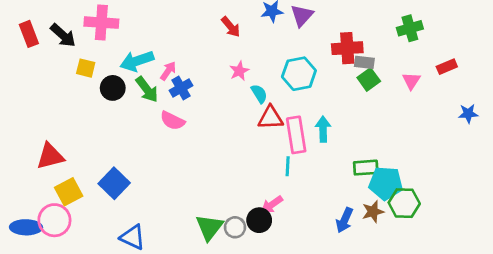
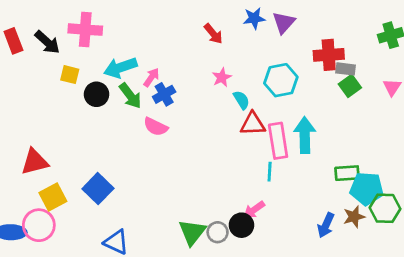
cyan arrow: (323, 129) -> (305, 135), size x1.4

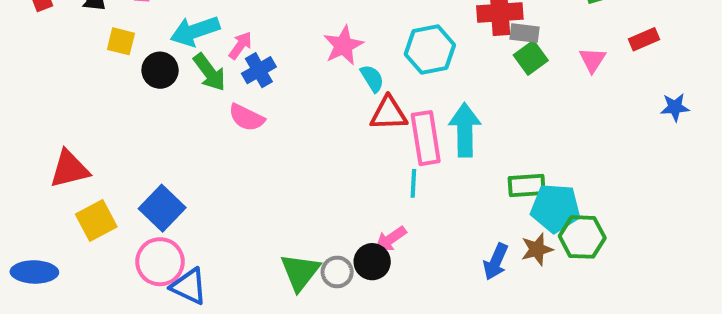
pink star: (222, 77) -> (343, 45), size x1.4
pink circle: (39, 225) -> (160, 262), moved

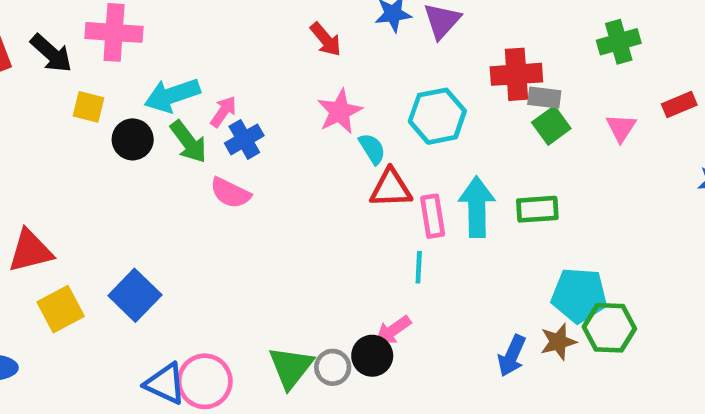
pink rectangle: (426, 138) -> (433, 216), size x0.7
green rectangle: (527, 185) -> (537, 209), moved
pink circle: (160, 262) -> (205, 381), moved

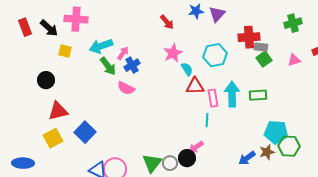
pink triangle: (621, 128) -> (294, 60), turned 40
black circle: (133, 139) -> (46, 80), moved
red triangle: (30, 251) -> (58, 111), moved
blue arrow: (512, 356) -> (247, 158), turned 30

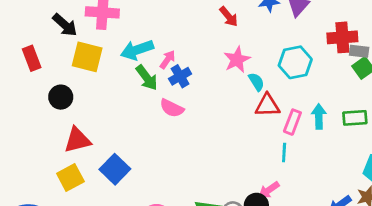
red rectangle: (25, 27) -> (32, 58), moved
yellow square: (65, 51) -> (87, 57), size x1.6
cyan arrow: (232, 94) -> (319, 116), size x0.7
pink rectangle: (213, 98) -> (292, 122), turned 30

